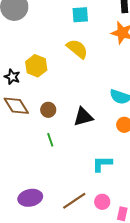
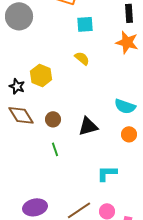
yellow semicircle: (77, 49) -> (82, 58), size x0.7

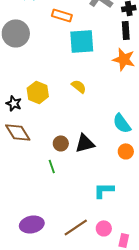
cyan square: (85, 24) -> (82, 41), size x1.5
yellow semicircle: (82, 58) -> (79, 86), moved
cyan semicircle: (125, 106) -> (122, 123), turned 35
brown circle: (53, 119) -> (61, 143), moved

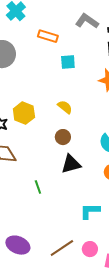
cyan square: (82, 41) -> (68, 62), size x0.6
brown circle: (61, 143) -> (63, 137), moved
purple ellipse: (32, 224) -> (18, 245), turned 35

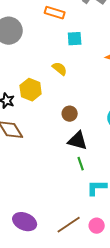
yellow semicircle: (65, 107) -> (60, 69), moved
black triangle: (71, 164) -> (78, 141), turned 30
green line: (38, 187) -> (81, 164), moved

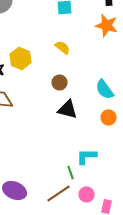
yellow semicircle: (60, 69) -> (63, 47), moved
green line: (81, 164) -> (71, 172), moved

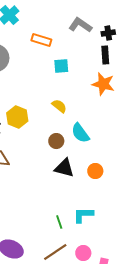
cyan semicircle: (105, 89) -> (80, 133), moved
orange circle: (109, 117) -> (95, 171), moved
green line: (71, 172) -> (59, 222), moved

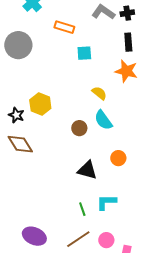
black cross: (108, 33) -> (127, 13), moved
yellow semicircle: (59, 106) -> (99, 93), moved
black triangle: (64, 168) -> (87, 170), moved

